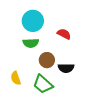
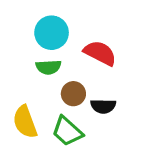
red semicircle: (64, 34) -> (100, 53), size x1.5
yellow semicircle: (16, 78) -> (25, 122), size x1.5

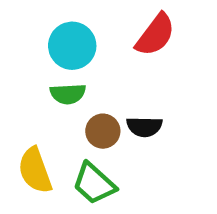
red semicircle: (100, 53) -> (155, 35), moved, turned 100
black semicircle: (103, 106) -> (144, 127), moved

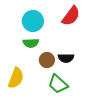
yellow semicircle: (35, 170) -> (16, 78), turned -140
green trapezoid: (94, 184) -> (58, 84), moved

